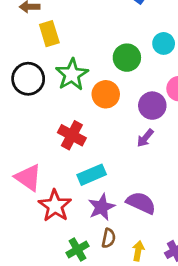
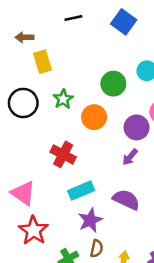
green star: (72, 75) -> (63, 99), size x0.7
purple semicircle: (141, 203) -> (126, 200), moved
red star: (55, 206) -> (34, 230), moved

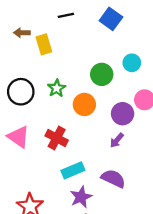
yellow rectangle: (43, 62) -> (44, 44), moved
pink triangle: (23, 193) -> (18, 137), moved

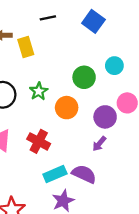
purple semicircle: (113, 178) -> (84, 174), moved

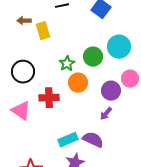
cyan circle: (114, 66) -> (119, 47), size x1.5
green star: (39, 91) -> (67, 64), moved
red cross: (39, 141) -> (49, 98), moved, turned -30

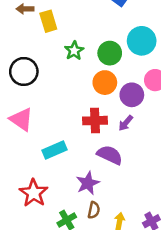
green star: (67, 64) -> (74, 51), moved
orange circle: (78, 83) -> (105, 83), moved
red cross: (49, 98) -> (95, 121), moved
cyan rectangle: (68, 140) -> (54, 150), moved

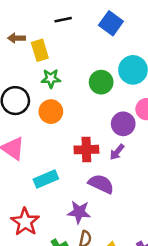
green star: (74, 51) -> (51, 78), moved, turned 30
orange circle: (105, 83) -> (51, 112), moved
purple star: (88, 183) -> (79, 212), turned 30

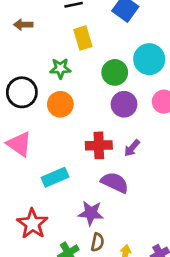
yellow rectangle: (40, 50) -> (83, 38), moved
purple circle: (123, 124) -> (124, 104), moved

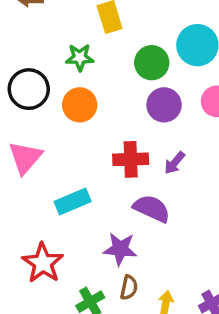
pink triangle: (19, 144) -> (25, 158), turned 36

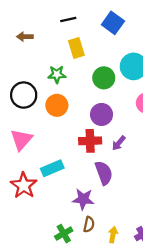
purple circle: (164, 105) -> (102, 114), moved
purple semicircle: (152, 209) -> (104, 173), turned 45
red star: (43, 263) -> (24, 185), moved

